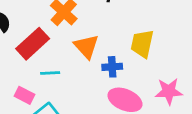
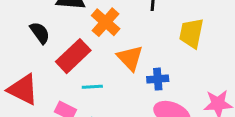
yellow trapezoid: (142, 44) -> (191, 33), moved

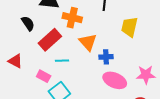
orange cross: (106, 22) -> (72, 18), turned -30
red triangle: (23, 89) -> (15, 61), size x0.7

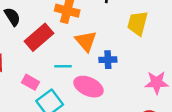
cyan line: (62, 61) -> (63, 66), moved
pink ellipse: (115, 80) -> (89, 87), moved

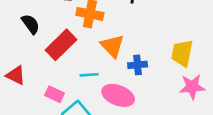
yellow trapezoid: (138, 23) -> (182, 53), moved

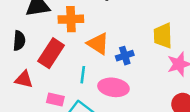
black semicircle: (31, 24) -> (19, 41), turned 54
red triangle: (16, 75) -> (24, 79), moved
cyan line: (89, 75) -> (83, 75), turned -66

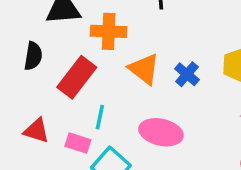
blue cross: (125, 56) -> (187, 74), moved, turned -36
cyan line: (83, 75) -> (100, 117), moved
red triangle: (24, 79) -> (36, 131), moved

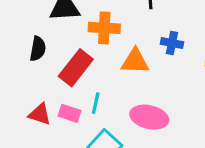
orange triangle: (144, 69) -> (135, 61), turned -36
blue cross: (187, 74) -> (172, 43), moved, turned -30
pink rectangle: (78, 143) -> (69, 113), moved

